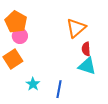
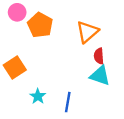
orange pentagon: (16, 22) -> (40, 25), moved
pink circle: (20, 36) -> (17, 12), moved

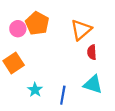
pink circle: (17, 12) -> (18, 29), moved
cyan triangle: (100, 76) -> (93, 84), moved

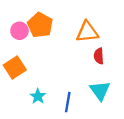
orange triangle: (81, 30) -> (87, 32), turned 35
cyan triangle: (93, 84) -> (100, 91), turned 36

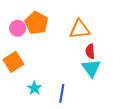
cyan triangle: (100, 91) -> (91, 68), moved

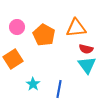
orange pentagon: (37, 23) -> (44, 35), moved
red semicircle: (90, 51) -> (86, 49), turned -72

